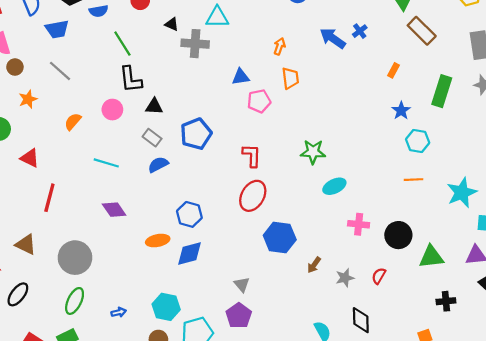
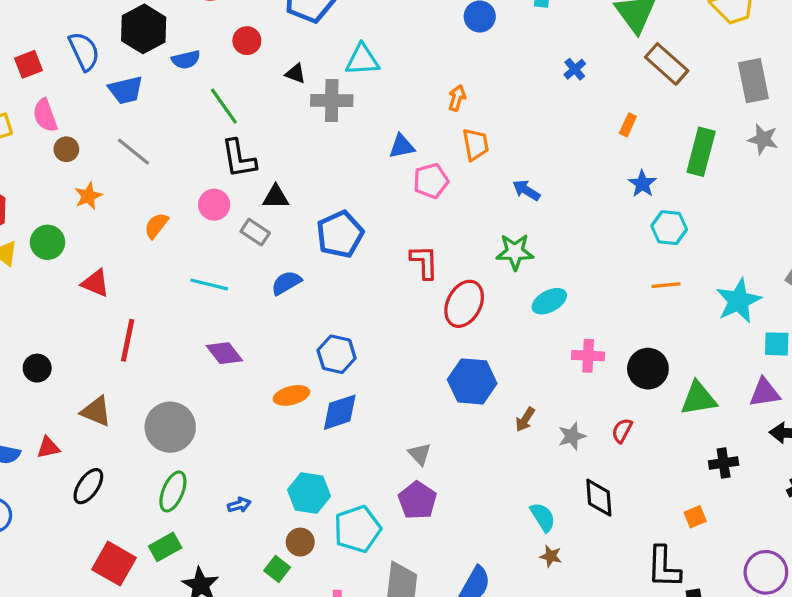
blue arrow: (333, 38) -> (526, 190), moved, size x0.7
gray rectangle: (152, 138) -> (255, 232), moved
red ellipse: (253, 196) -> (464, 304), moved

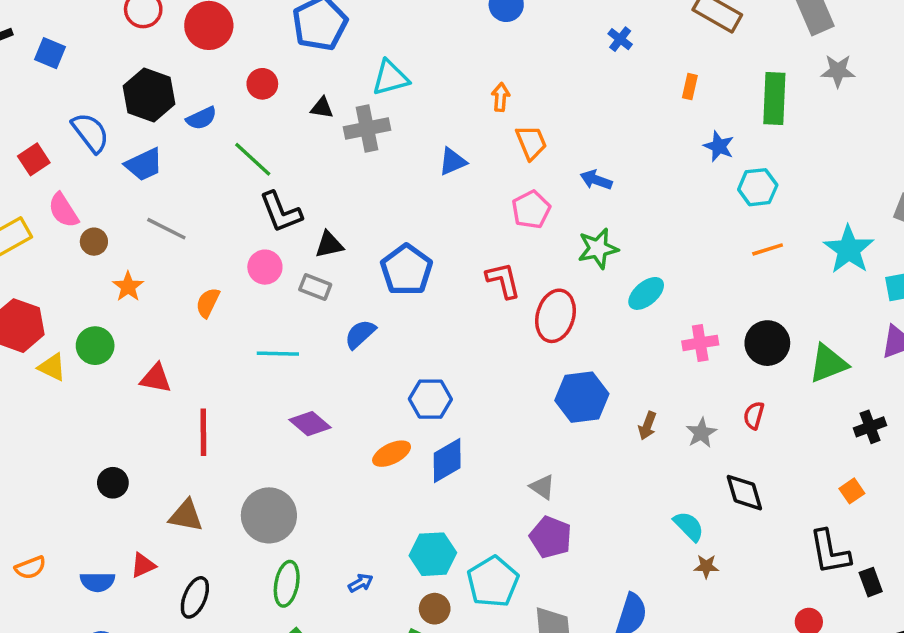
pink pentagon: (431, 181) -> (531, 210), moved

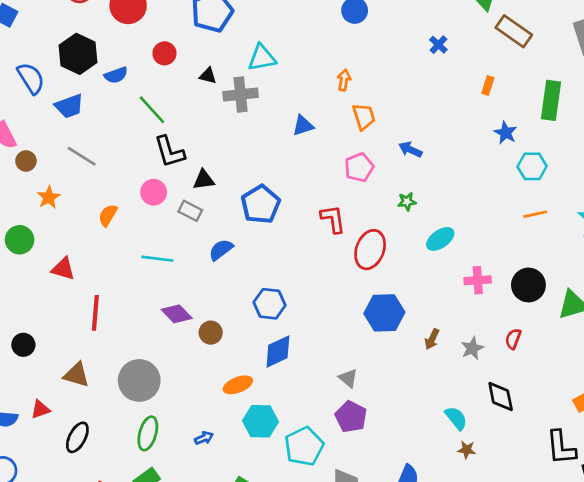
green star: (598, 249) -> (407, 202), size x0.6
orange ellipse: (392, 454) -> (238, 385), moved
brown circle: (435, 609) -> (211, 333), moved

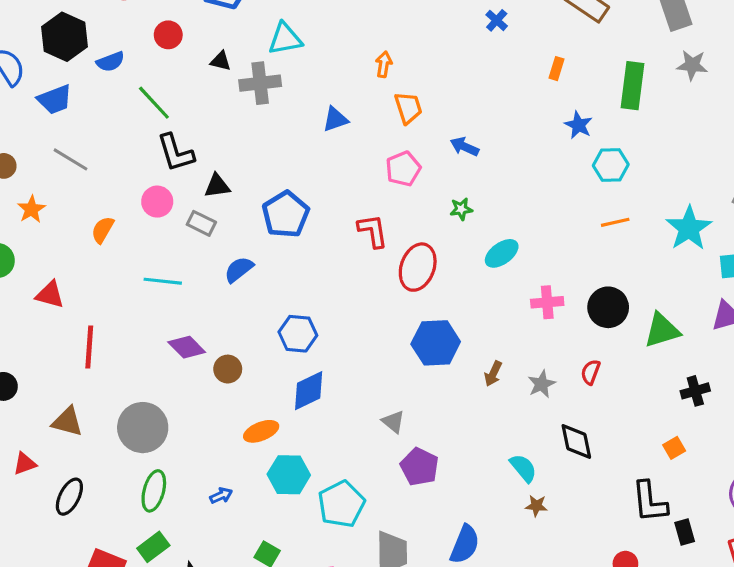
purple pentagon: (351, 417) -> (419, 467), moved

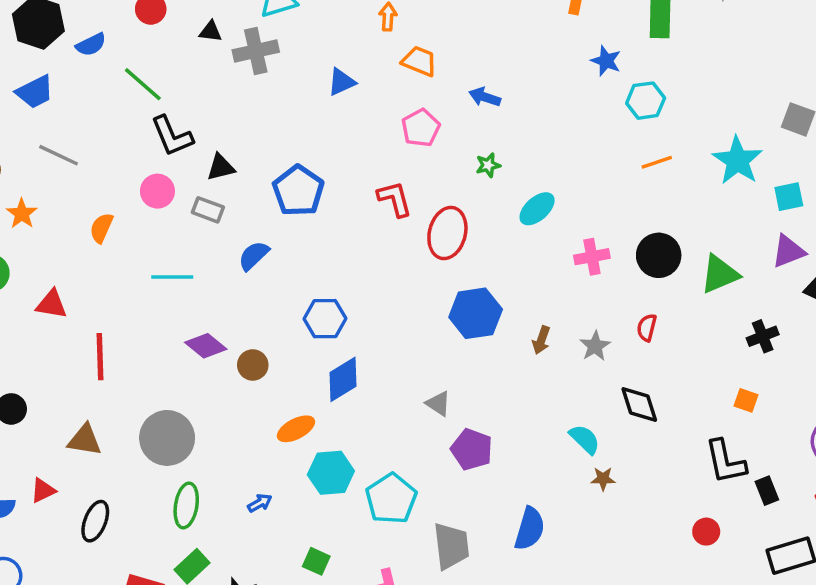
orange trapezoid: (408, 108) -> (419, 61), turned -44
orange square: (674, 448) -> (746, 400), turned -35

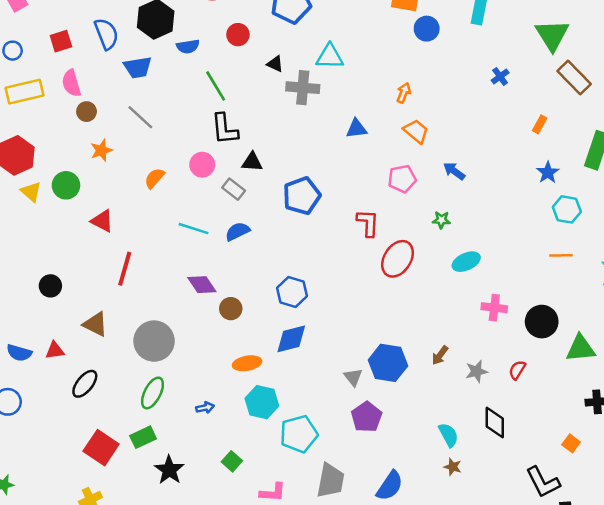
blue semicircle: (254, 256) -> (237, 231), moved
blue hexagon: (476, 313) -> (388, 363), moved
black L-shape: (725, 462) -> (543, 482), turned -33

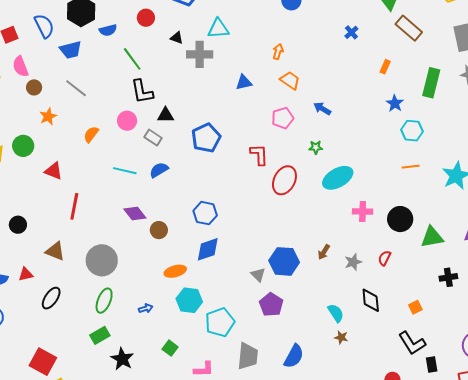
cyan ellipse: (466, 262) -> (338, 178), size x1.4
orange square: (571, 443) -> (415, 307), moved, turned 32
red square: (101, 448) -> (43, 362), moved

